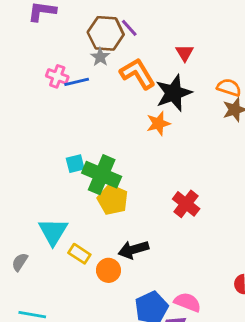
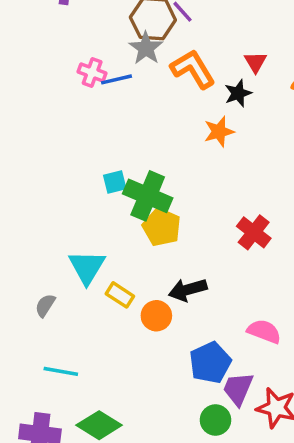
red triangle: (185, 53) -> (255, 62), moved
gray star: (100, 57) -> (146, 48), size x1.4
black star: (174, 93) -> (238, 93), size x0.6
pink semicircle: (187, 302) -> (264, 331), moved

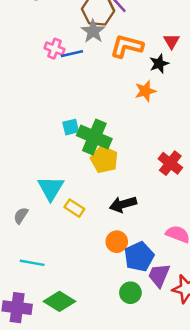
orange L-shape: (193, 69) -> (127, 46), turned -44
orange circle: (156, 316) -> (117, 242), moved
green circle: (215, 420) -> (130, 293), moved

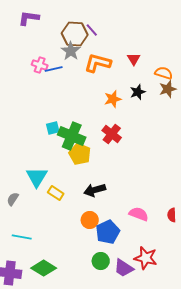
black star: (159, 64) -> (138, 92), moved
red cross: (170, 163) -> (112, 134), moved
purple trapezoid: (159, 275) -> (124, 268), moved, turned -80

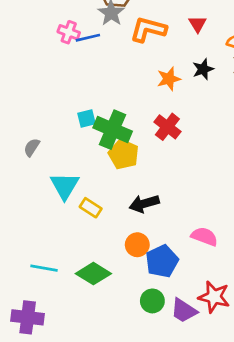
gray semicircle: (13, 199) -> (32, 147), moved
green diamond: (44, 268) -> (93, 274), moved

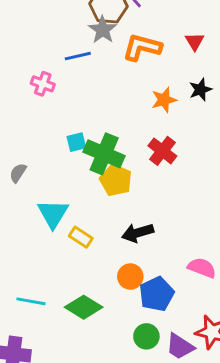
pink cross: (69, 32) -> (43, 84), moved

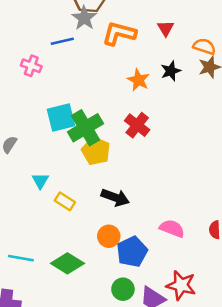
orange star: (164, 100) -> (138, 80), turned -30
cyan square: (76, 142) -> (61, 117), size x1.6
green cross: (104, 154) -> (86, 128), turned 36
cyan triangle: (53, 214) -> (40, 181), size x0.6
black arrow: (138, 233) -> (115, 197), turned -144

